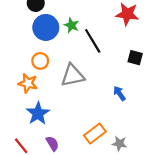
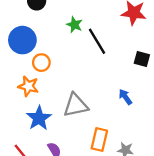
blue circle: (46, 27) -> (22, 40), moved
gray triangle: (73, 75) -> (76, 105), moved
orange rectangle: (95, 134) -> (99, 139), turned -40

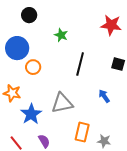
black line: (97, 41) -> (80, 64), moved, turned 45
orange star: (28, 86) -> (12, 93), moved

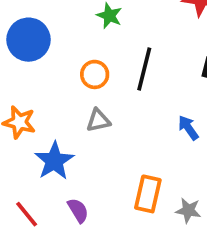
orange circle: (33, 67) -> (95, 74), moved
gray triangle: (62, 103) -> (98, 120), moved, size x0.6

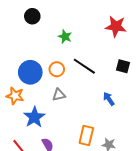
blue circle: (28, 40) -> (30, 72), moved
black line: (144, 69) -> (84, 66), turned -70

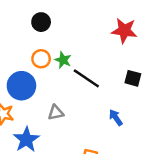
black circle: (32, 16) -> (41, 22), moved
green star: (65, 37) -> (63, 60), moved
orange circle: (57, 69) -> (41, 59), moved

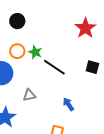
red star: (124, 31) -> (85, 28), turned 30
blue arrow: (116, 118) -> (68, 104), moved

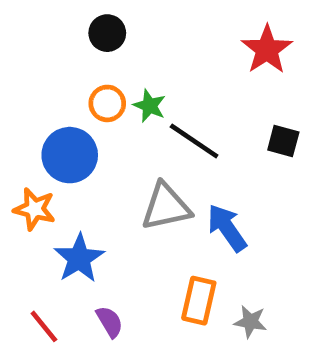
gray triangle: (29, 95) -> (166, 207), moved, size x1.6
blue arrow: (68, 104) -> (227, 228), size x1.5

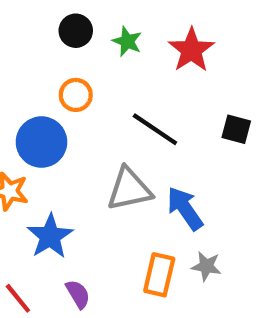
red star: (267, 49) -> (191, 50), moved
green star: (149, 106) -> (127, 41), moved
gray star: (250, 322) -> (206, 266), moved

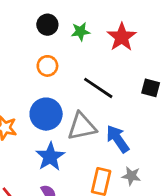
green star: (127, 41) -> (80, 32), turned -30
blue circle: (41, 142) -> (46, 114), moved
blue star: (50, 236) -> (50, 157), moved

